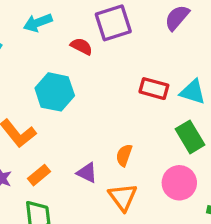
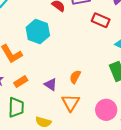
red rectangle: (154, 89) -> (101, 20), moved
pink circle: (179, 183) -> (106, 110), moved

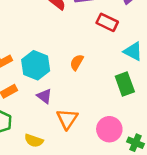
cyan hexagon: (38, 32) -> (36, 65), moved
orange semicircle: (75, 77) -> (77, 62), moved

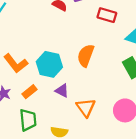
orange semicircle: (77, 62) -> (86, 56), size x1.5

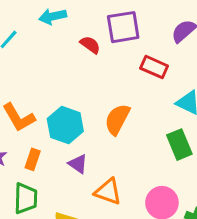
orange rectangle: (29, 92) -> (33, 159), turned -40
orange triangle: (86, 108) -> (108, 192), turned -42

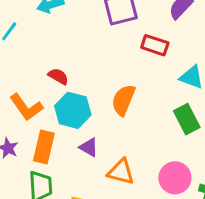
red semicircle: (90, 45) -> (58, 76), moved
orange rectangle: (33, 159) -> (44, 147), size x1.5

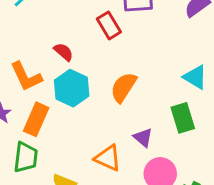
red rectangle: (155, 45) -> (109, 25), moved, turned 30
purple triangle: (89, 147) -> (143, 138), moved

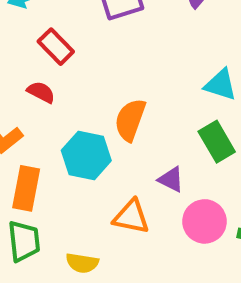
red rectangle: (109, 25) -> (56, 47), moved
cyan hexagon: (72, 88) -> (86, 155), moved

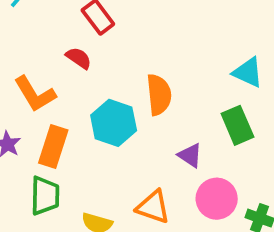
orange semicircle: (130, 120) -> (159, 95), turned 147
orange triangle: (131, 217) -> (153, 207), moved

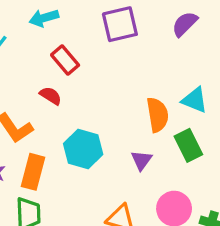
orange semicircle: (159, 95) -> (158, 115), moved
purple triangle: (190, 155) -> (141, 160), moved, turned 35

